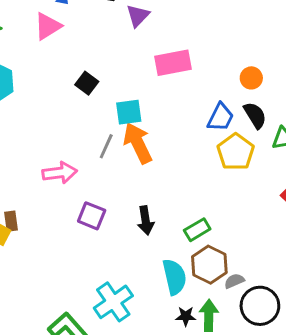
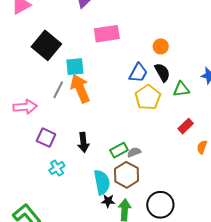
black square: (87, 83) -> (46, 45), size x1.8
gray semicircle: (234, 281) -> (134, 152), moved
cyan cross: (113, 302) -> (57, 168), moved, size x0.6
black star: (186, 316) -> (108, 201), moved

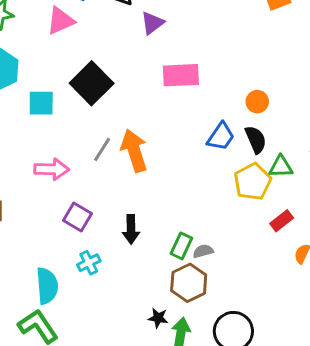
cyan square: (75, 67) -> (41, 103), moved
yellow pentagon: (148, 97) -> (253, 182), moved
green rectangle: (119, 150) -> (181, 246), turned -42
cyan semicircle: (102, 182) -> (47, 286), moved

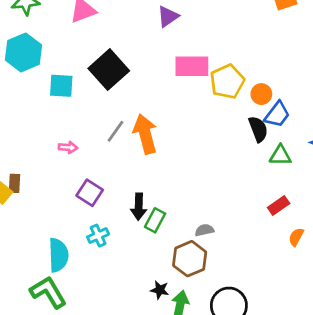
blue trapezoid: (221, 137) -> (277, 114), moved
pink arrow: (52, 169) -> (68, 147), size x0.6
yellow pentagon: (253, 182) -> (227, 82), moved
green rectangle: (181, 246) -> (155, 220), moved

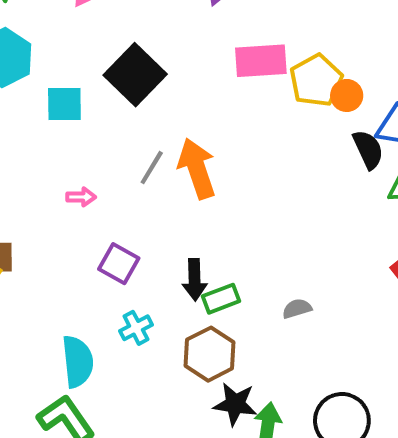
orange circle: (261, 94) -> (347, 95), moved
green rectangle: (155, 220) -> (221, 299), turned 45
brown hexagon: (190, 259) -> (210, 354), moved
black star: (160, 290) -> (235, 404), size x1.5

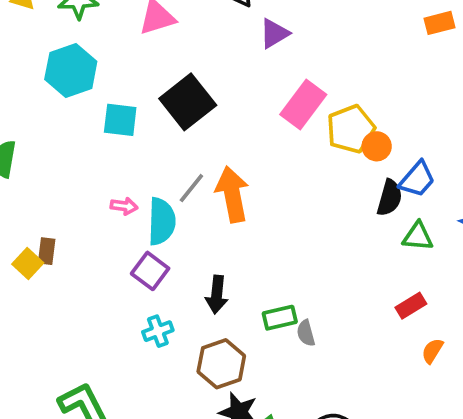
pink rectangle: (261, 61) -> (303, 105), turned -57
black semicircle: (368, 149) -> (390, 198), turned 33
green rectangle: (221, 299) -> (280, 318), moved
gray semicircle: (297, 309) -> (306, 333), turned -96
cyan semicircle: (78, 362) -> (162, 221), moved

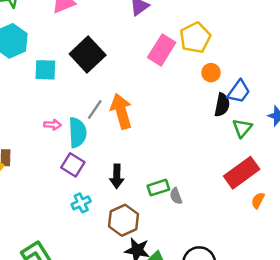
yellow pentagon: (351, 129) -> (195, 38), moved
green triangle: (418, 236) -> (242, 128), turned -50
red rectangle: (411, 306) -> (242, 173), size x1.8

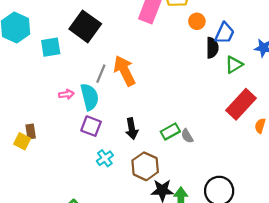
green triangle: (242, 128) -> (234, 65), turned 30

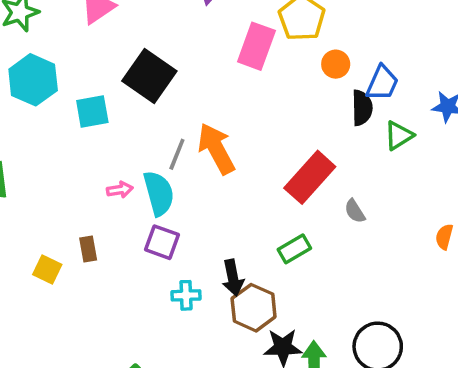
red rectangle: (241, 104) -> (310, 177), moved
black arrow: (132, 129) -> (233, 278), moved
brown rectangle: (31, 131) -> (88, 249), moved
gray semicircle: (187, 136) -> (355, 211), moved
cyan cross: (105, 158) -> (186, 295), turned 35

